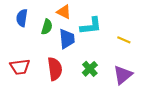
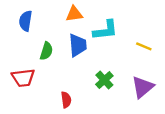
orange triangle: (64, 12) -> (74, 14), turned -35
green semicircle: (47, 27) -> (46, 51), moved
red semicircle: (55, 69) -> (66, 100), moved, size x0.6

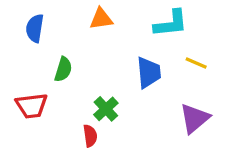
cyan L-shape: (106, 30) -> (171, 23), moved
blue trapezoid: (78, 45) -> (149, 73), moved
green cross: (104, 80) -> (106, 109), moved

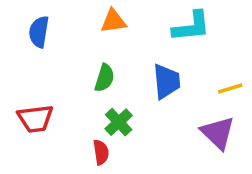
yellow line: (196, 63) -> (230, 89), moved, turned -40
green semicircle: (63, 69) -> (104, 78), moved
purple triangle: (194, 118) -> (218, 133), turned -36

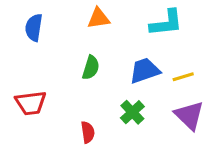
blue trapezoid: (166, 81) -> (145, 71), turned -104
yellow line: (230, 89) -> (183, 77), moved
green cross: (119, 122) -> (132, 112), moved

